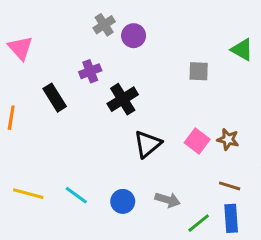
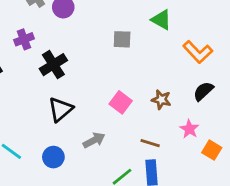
brown star: (228, 139) -> (161, 100), moved
black triangle: (147, 144) -> (60, 109), moved
gray arrow: (168, 200) -> (94, 140), moved, turned -45

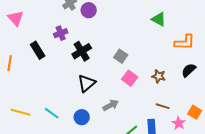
gray square: (122, 39) -> (121, 56), moved, turned 32
orange L-shape: (198, 52) -> (185, 42), turned -45
pink star: (189, 129) -> (179, 123), moved
brown line: (150, 143) -> (163, 106), moved

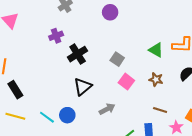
purple circle: (89, 10) -> (110, 12), moved
green triangle: (159, 19) -> (156, 50), moved
black rectangle: (38, 50) -> (15, 90), moved
blue circle: (82, 117) -> (67, 115), moved

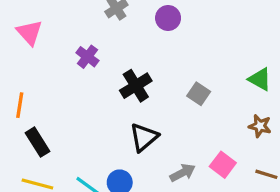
purple circle: (110, 12) -> (168, 18), moved
purple cross: (56, 36) -> (87, 57), moved, turned -32
pink square: (126, 82) -> (223, 165), moved

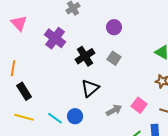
purple circle: (168, 18) -> (114, 27), moved
purple cross: (87, 57) -> (55, 38), size x1.5
gray square: (199, 94) -> (114, 58), moved

